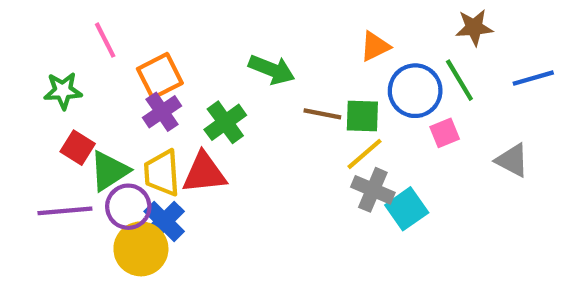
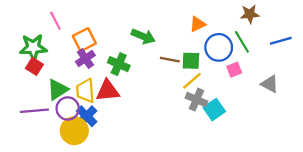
green star: (63, 91) -> (33, 47), size x1.4
green cross: (225, 122) -> (119, 64), turned -30
red square: (78, 148) -> (34, 66), moved

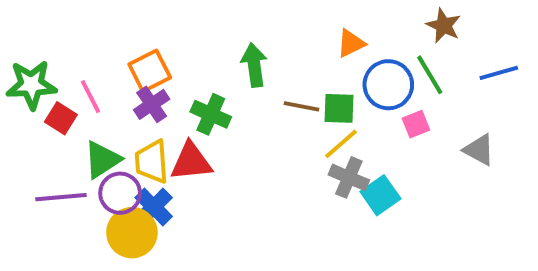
brown star: (250, 14) -> (444, 26), turned 30
pink line: (55, 21) -> (91, 97), moved
green arrow: (143, 36) -> (254, 65), turned -120
green star: (33, 47) -> (31, 85), moved

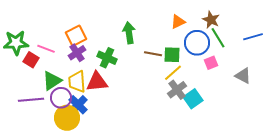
brown star: (444, 26) -> (211, 20), moved
pink line: (91, 97) -> (46, 49), turned -42
gray cross: (349, 177) -> (177, 90), turned 30

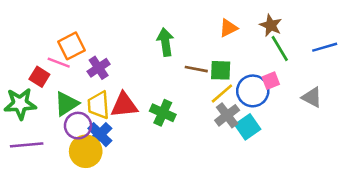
orange square: (76, 36) -> (72, 46), moved
green star: (16, 43) -> (20, 104), moved
blue circle: (197, 43) -> (253, 91), moved
green cross: (107, 58) -> (163, 113), moved
purple line: (31, 100) -> (27, 145), moved

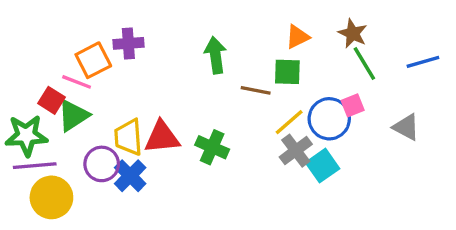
purple cross: (99, 68) -> (128, 43), moved, turned 30
green square: (221, 70) -> (287, 72), moved
green triangle: (66, 104) -> (73, 115), moved
purple line: (27, 145) -> (35, 166), moved
yellow circle: (86, 151) -> (51, 197), moved

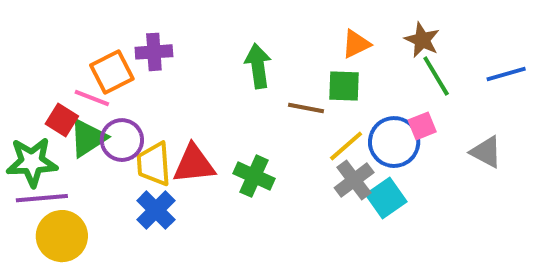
purple circle: (102, 164) -> (122, 140), moved

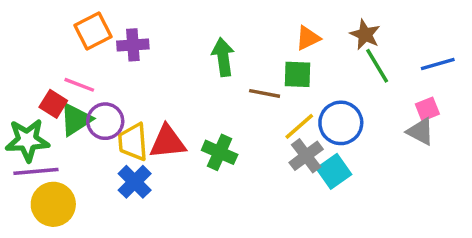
orange square: (112, 72) -> (93, 31), moved
pink square: (422, 126) -> (427, 109), moved

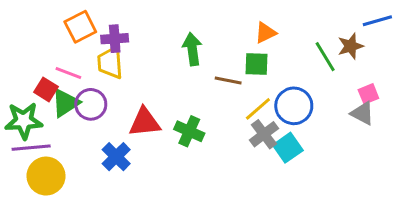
brown star: (365, 35) -> (351, 46), moved, turned 30
blue line: (438, 64) -> (377, 21), moved
yellow trapezoid: (133, 142) -> (110, 63), moved

